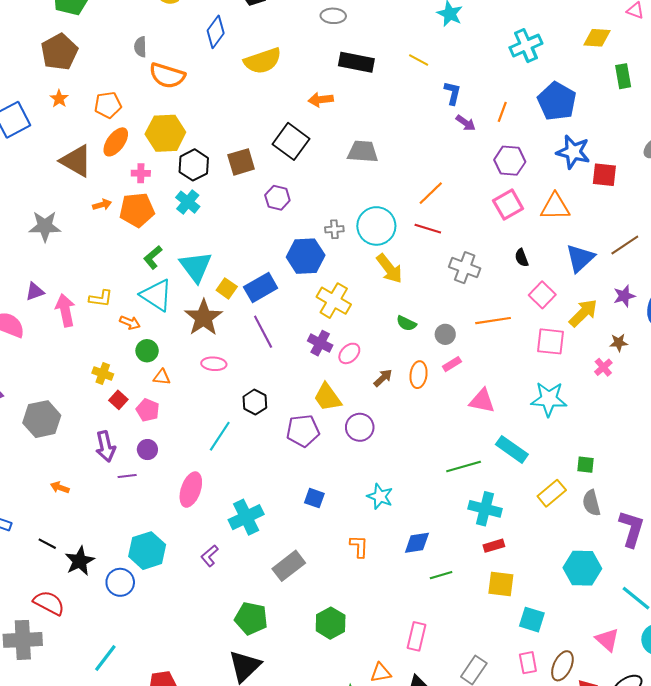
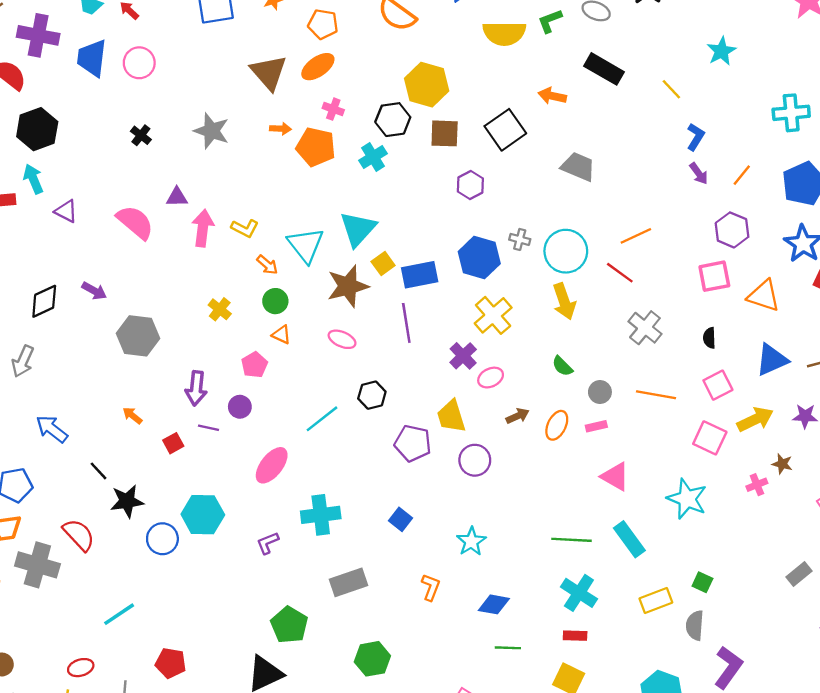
yellow hexagon: (165, 133) -> (427, 85), moved
green L-shape: (153, 257) -> (550, 21), moved
red square: (118, 400) -> (173, 443), moved

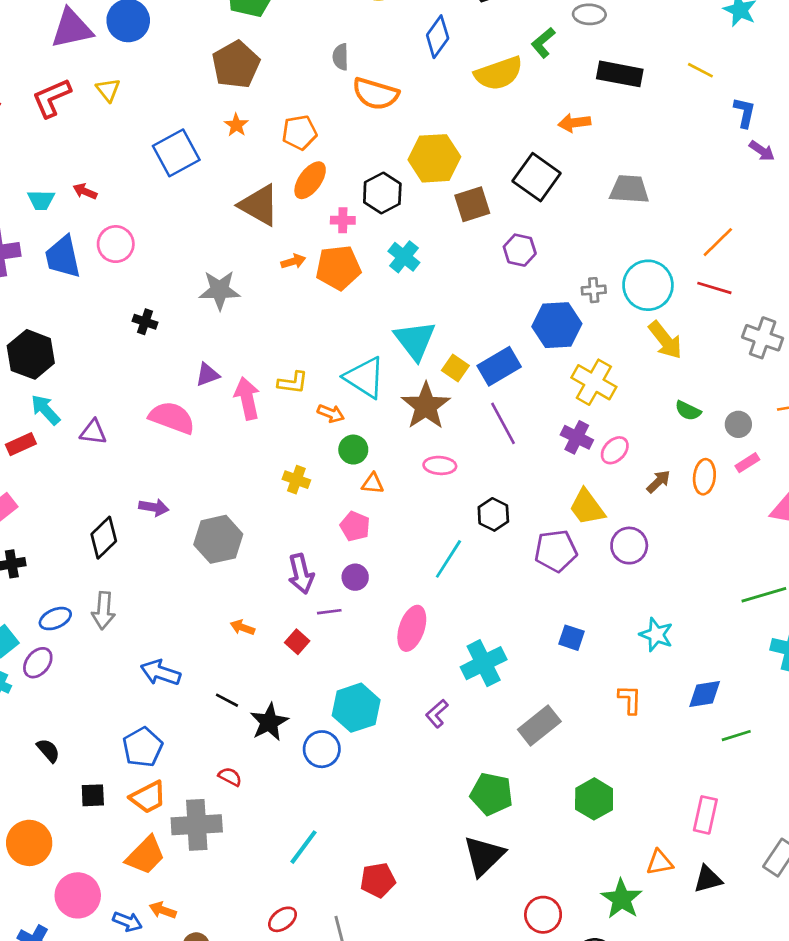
black hexagon: (393, 120) -> (382, 193), moved
red semicircle: (79, 535) -> (230, 777), size x0.6

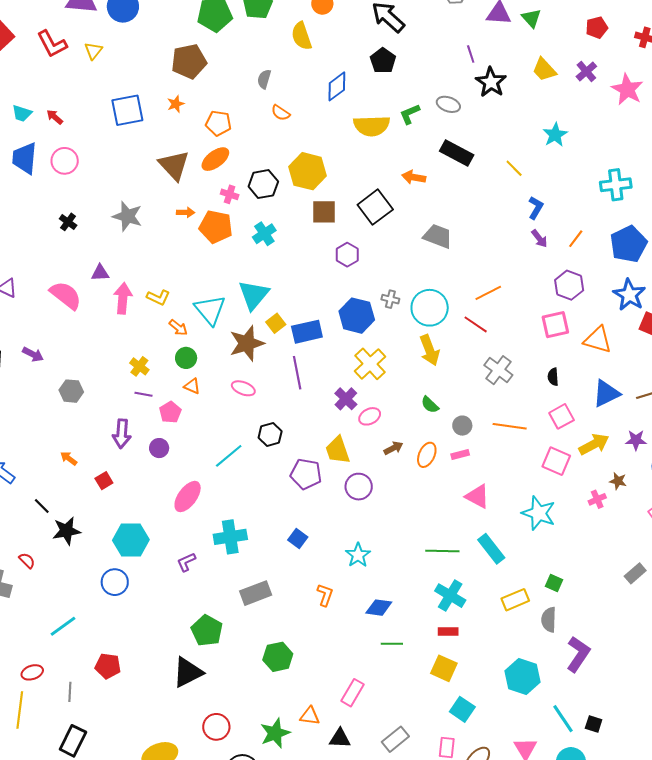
orange semicircle: (376, 94) -> (281, 113), size x0.6
red L-shape: (52, 98) -> (52, 44), turned -112
gray hexagon: (218, 539) -> (71, 391), size x0.7
purple line: (329, 612) -> (143, 394), moved
blue circle: (322, 749) -> (115, 582), moved

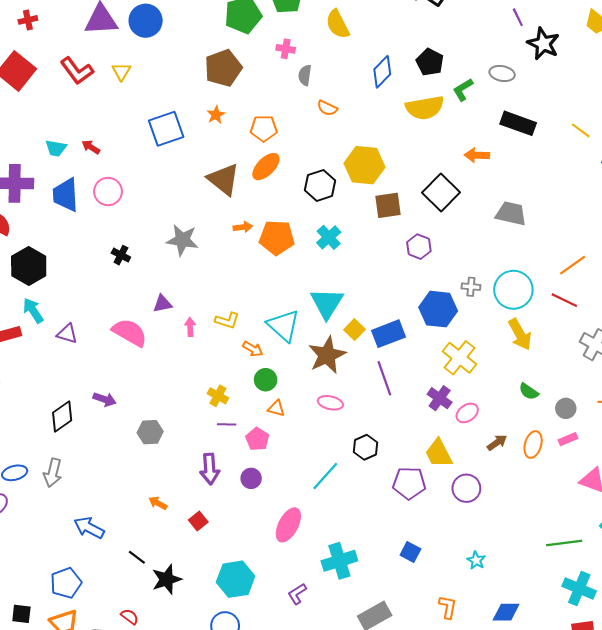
black pentagon: (383, 61) -> (430, 62), moved
pink cross: (230, 194) -> (286, 49), moved
pink arrow: (123, 298) -> (190, 327), size x0.6
cyan star: (358, 555) -> (476, 560), size x0.7

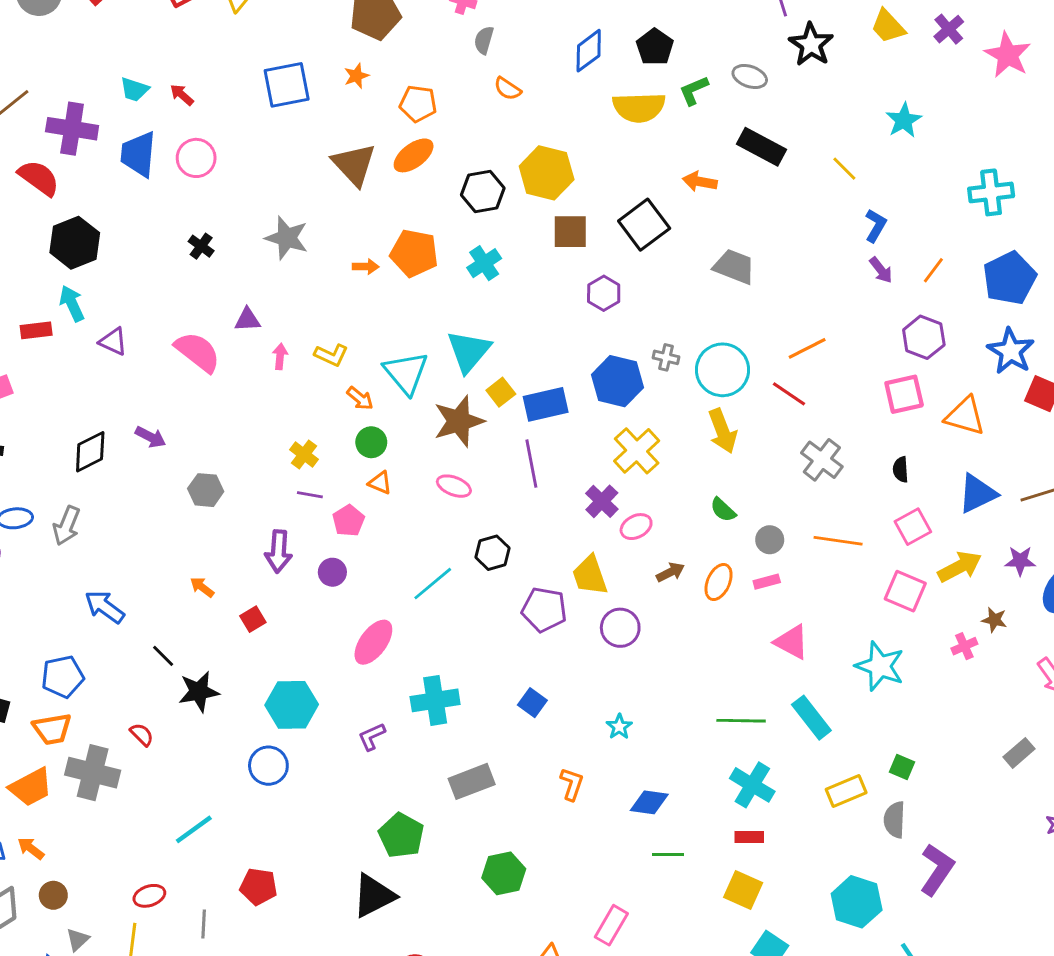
orange arrow: (243, 227) -> (366, 267), moved

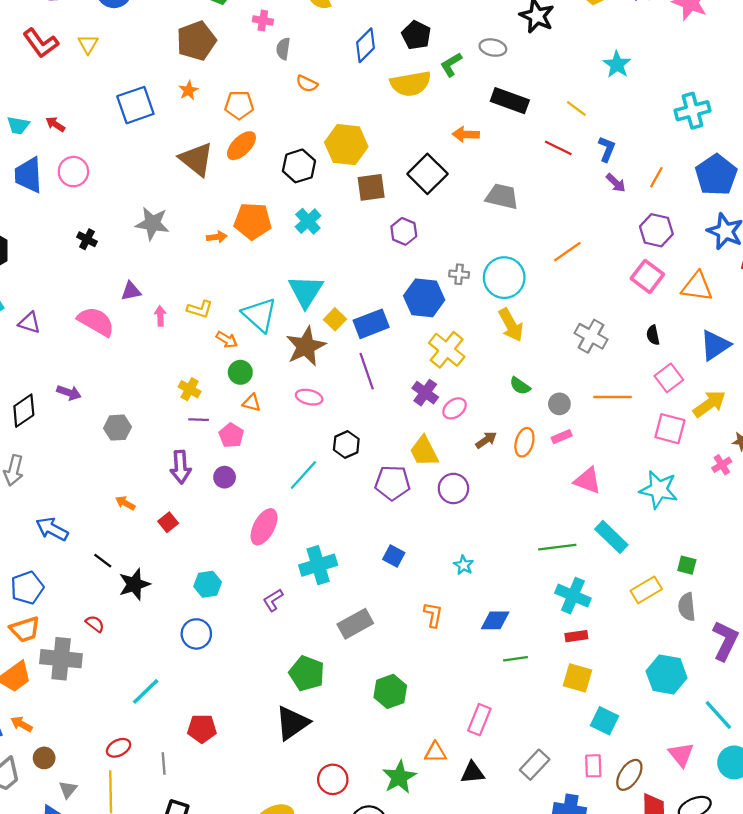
red line: (789, 394) -> (558, 148), moved
pink square: (904, 394) -> (647, 276), turned -32
cyan hexagon: (292, 705) -> (208, 584), size x0.7

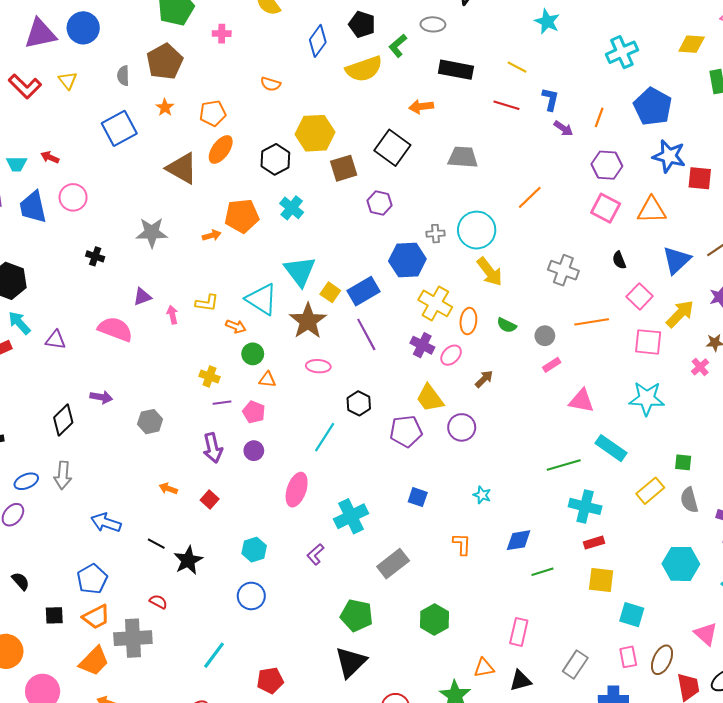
gray semicircle: (283, 49) -> (123, 76), moved
orange ellipse: (524, 442) -> (468, 321), moved

